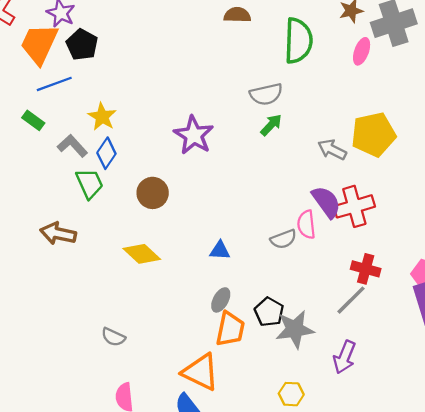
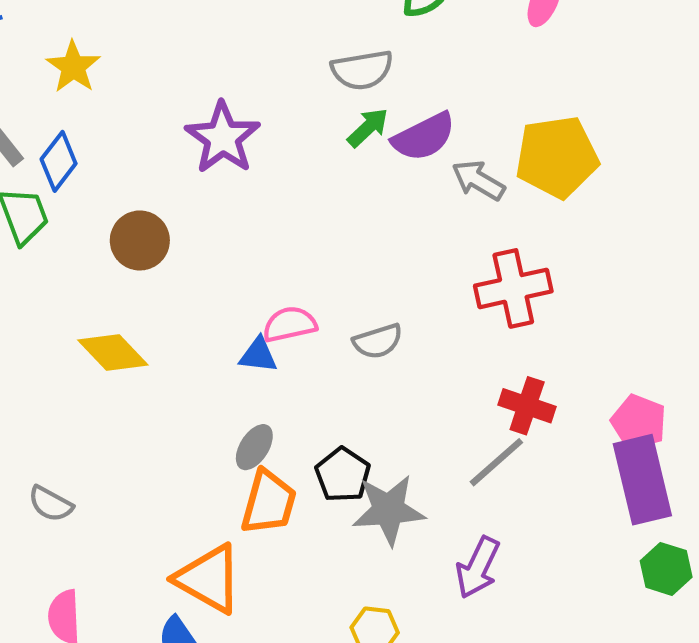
yellow star: (102, 117) -> (73, 67), moved
purple semicircle: (326, 202) -> (424, 137), moved, turned 96
pink semicircle: (306, 224) -> (290, 324), moved, turned 80

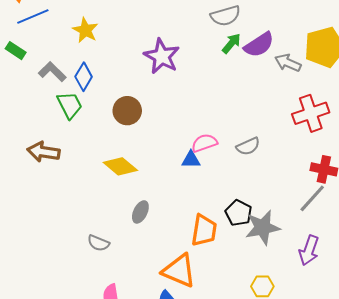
gray ellipse: (254, 447) -> (140, 212), moved

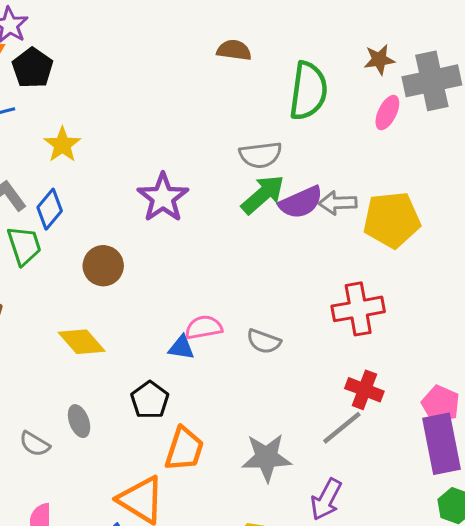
green arrow: (231, 43) -> (263, 195), size x1.5
gray arrow: (288, 63) -> (338, 203), moved, turned -35
gray semicircle: (248, 146) -> (264, 341), turned 35
gray ellipse: (140, 212) -> (79, 421), moved, turned -55
black pentagon: (238, 213) -> (150, 400), moved

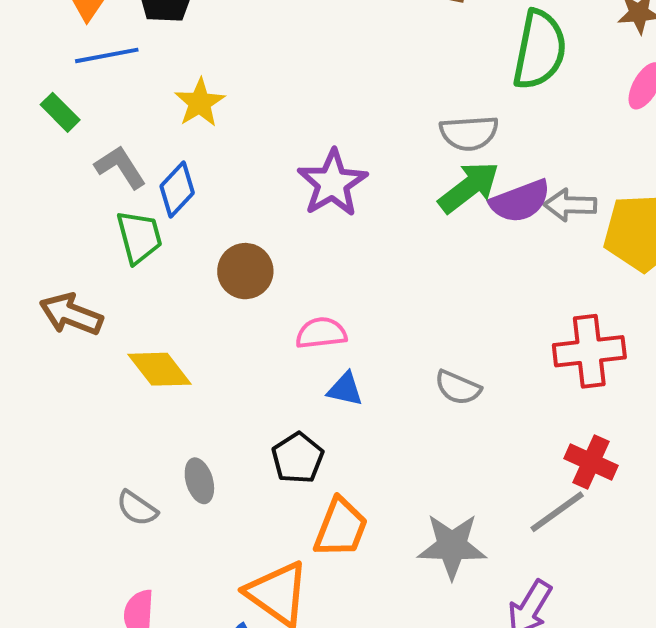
pink semicircle: (204, 327) -> (321, 333), moved
yellow diamond: (82, 342) -> (160, 369), moved

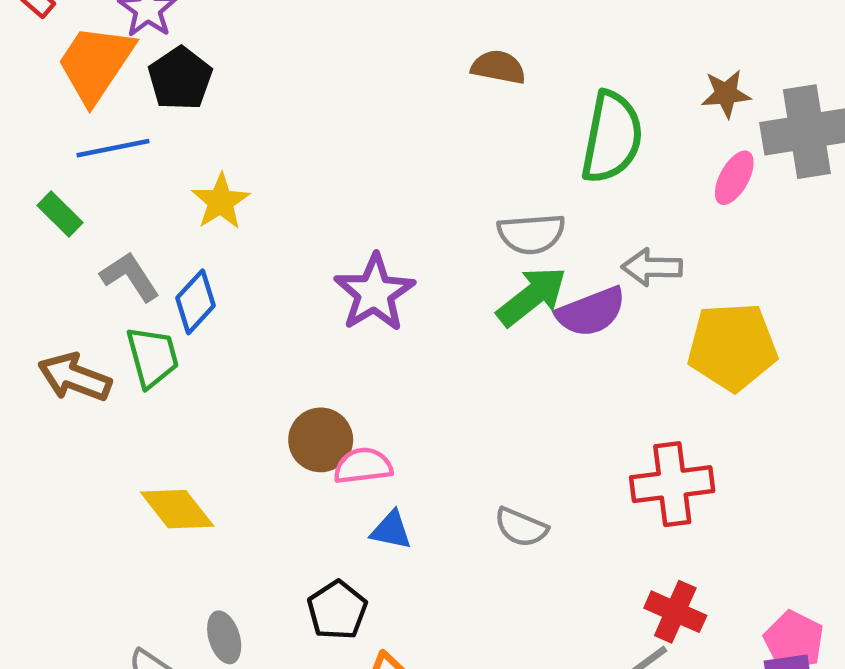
gray arrow: (570, 205) -> (652, 267), moved
brown circle: (245, 271) -> (321, 440), moved
brown arrow: (71, 314) -> (75, 377), moved

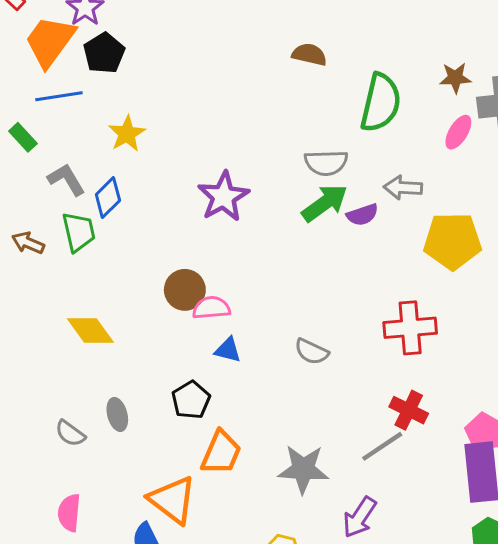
purple semicircle: (591, 312) -> (362, 215), size x0.7
brown arrow: (75, 377) -> (28, 243), size x0.7

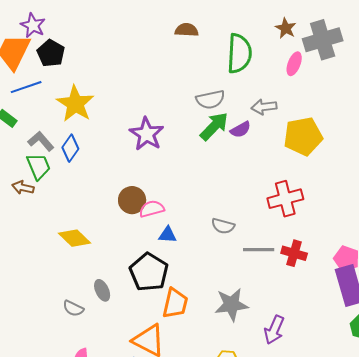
brown star: (455, 78) -> (286, 28), turned -30
yellow star: (127, 134) -> (75, 104), size x1.5
green trapezoid: (79, 232) -> (39, 166), moved
black pentagon: (191, 400) -> (149, 272), size x1.5
gray line: (382, 446) -> (259, 250), moved, turned 44

